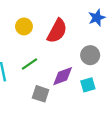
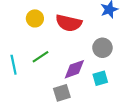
red semicircle: (57, 31) -> (69, 23), turned 75
gray square: (41, 94) -> (62, 93), moved, turned -35

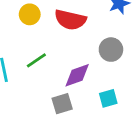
cyan square: (100, 78) -> (108, 98), moved

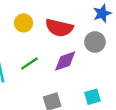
gray circle: (111, 50) -> (95, 42), moved
purple diamond: (77, 75) -> (65, 61), moved

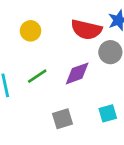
red semicircle: (59, 28) -> (86, 30), moved

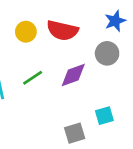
red semicircle: (86, 30) -> (62, 30), moved
gray square: (62, 119) -> (75, 133), moved

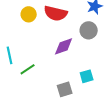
green line: (33, 78) -> (28, 69), moved

